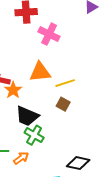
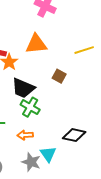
yellow line: (65, 83) -> (84, 50), moved
orange arrow: (21, 158) -> (25, 135), moved, turned -147

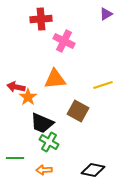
brown square: (59, 76) -> (78, 111), size x1.5

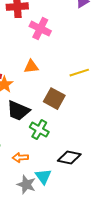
orange triangle: (55, 79) -> (31, 67), size x0.7
green cross: (49, 142) -> (39, 130), moved

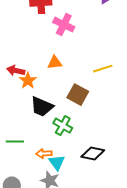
cyan triangle: (43, 177) -> (57, 163), moved

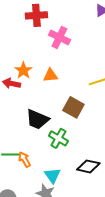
orange star: (28, 81) -> (23, 70), moved
orange arrow: (44, 154) -> (24, 159), moved, turned 63

